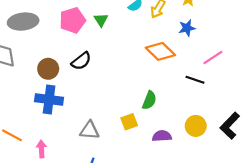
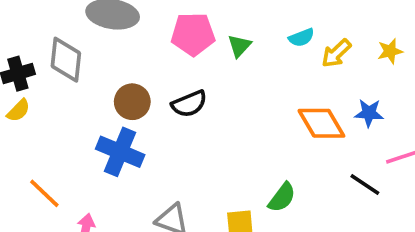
blue star: (187, 28) -> (369, 113), moved

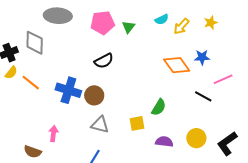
brown circle: (132, 102) -> (94, 95), moved
orange line: (44, 193) -> (31, 83), moved

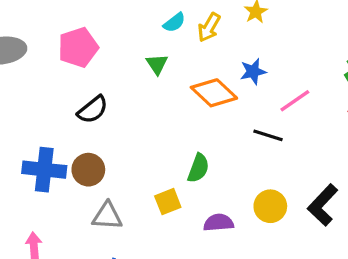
green triangle: (128, 27) -> (157, 64), moved

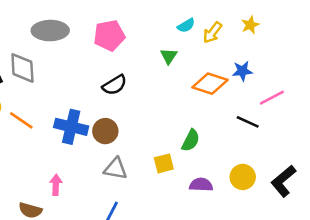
orange diamond: (214, 93) -> (210, 84), turned -32

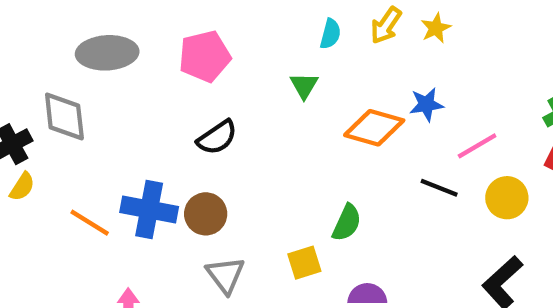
cyan semicircle: (186, 25) -> (330, 34), turned -42
yellow arrow: (212, 33) -> (386, 25), moved
orange line: (21, 120) -> (90, 223), moved
gray triangle: (116, 169) -> (225, 275), turned 45
yellow circle: (243, 177) -> (507, 198), moved

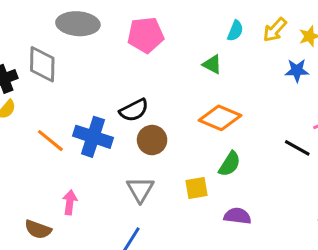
green triangle: (304, 86) -> (212, 64), turned -40
blue star: (426, 104) -> (297, 70), moved
orange diamond: (374, 128) -> (220, 118), moved
black semicircle: (217, 137) -> (134, 110), moved
brown circle: (206, 214) -> (152, 140), moved

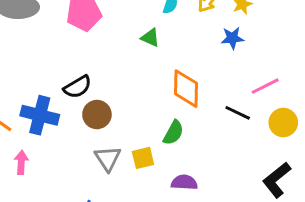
orange diamond: (220, 118) -> (186, 89), moved, turned 72
gray triangle: (140, 189) -> (108, 158), moved
pink arrow: (70, 202) -> (21, 162), moved

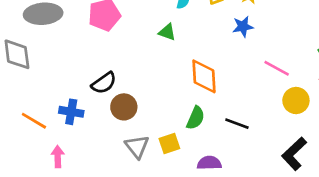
pink line: (265, 86) -> (277, 68), turned 60
black line: (238, 113) -> (237, 124), moved
blue cross: (40, 115) -> (71, 112), size x0.7

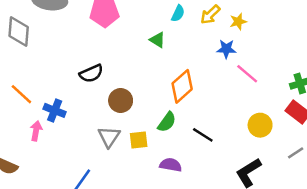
pink line: (277, 68) -> (247, 74), moved
orange diamond: (204, 76) -> (182, 86), turned 40
brown circle: (124, 107) -> (121, 101), moved
blue cross: (71, 112) -> (55, 110), moved

